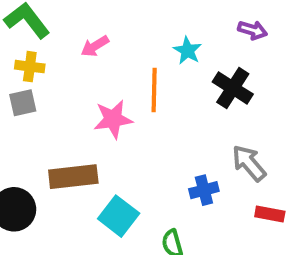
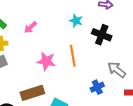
orange line: (154, 90) -> (73, 56), moved
pink star: (113, 119) -> (46, 61), turned 30

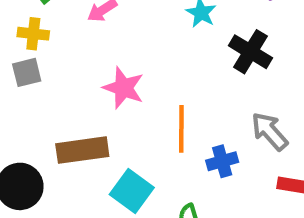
orange line: (73, 56) -> (181, 129), moved

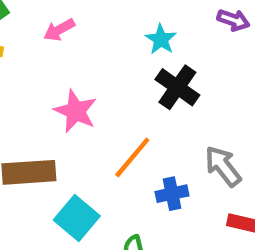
black cross: (250, 52) -> (177, 87), moved
orange line: (181, 129) -> (132, 157), turned 36

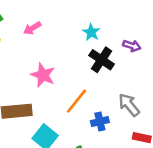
purple arrow: (233, 20) -> (132, 46), moved

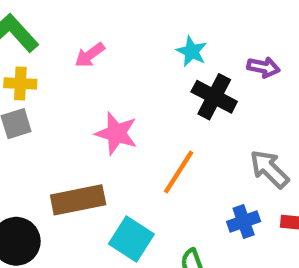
blue cross: (100, 122) -> (244, 221), moved

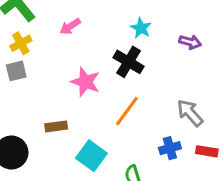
yellow cross: (20, 83) -> (21, 43), turned -35
black cross: (214, 97) -> (129, 62), moved
brown rectangle: (78, 200) -> (56, 126), size x0.6

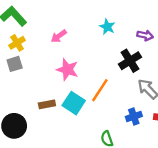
pink arrow: (70, 26) -> (59, 36), moved
black cross: (129, 62) -> (130, 61), moved, turned 30
cyan square: (91, 156) -> (74, 103), moved

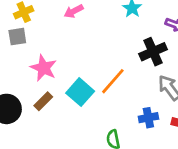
pink star: (67, 70) -> (44, 68), moved
brown rectangle: (47, 104) -> (43, 101), moved, turned -42

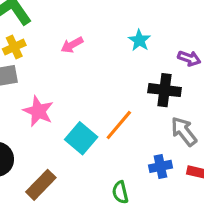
black cross: (153, 52) -> (165, 90), turned 32
brown rectangle: (43, 101) -> (41, 185), moved, size x1.4

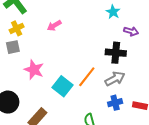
cyan star: (139, 40) -> (113, 12), moved
gray arrow: (184, 131) -> (115, 79), moved, turned 102

